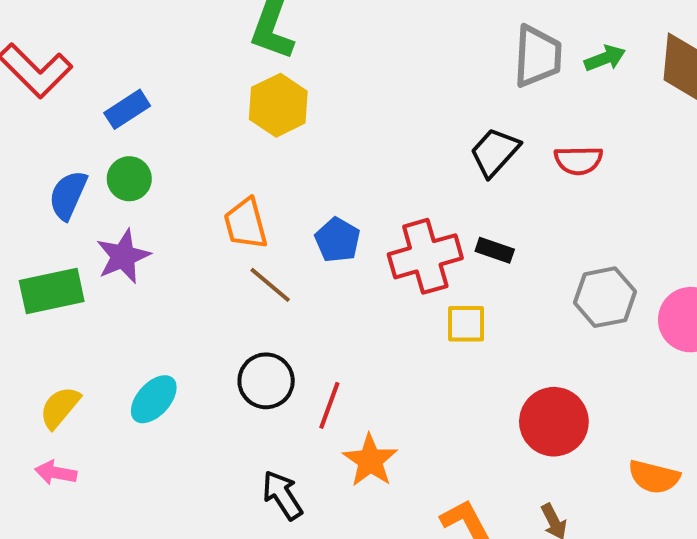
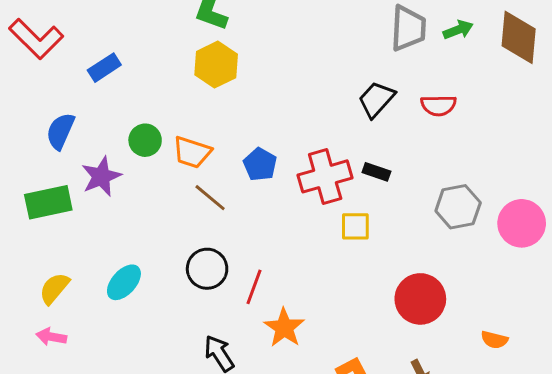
green circle: (129, 179) -> (145, 140), moved
orange trapezoid: (246, 224) -> (192, 152), turned -57
orange semicircle: (654, 477) -> (494, 340), size x0.7

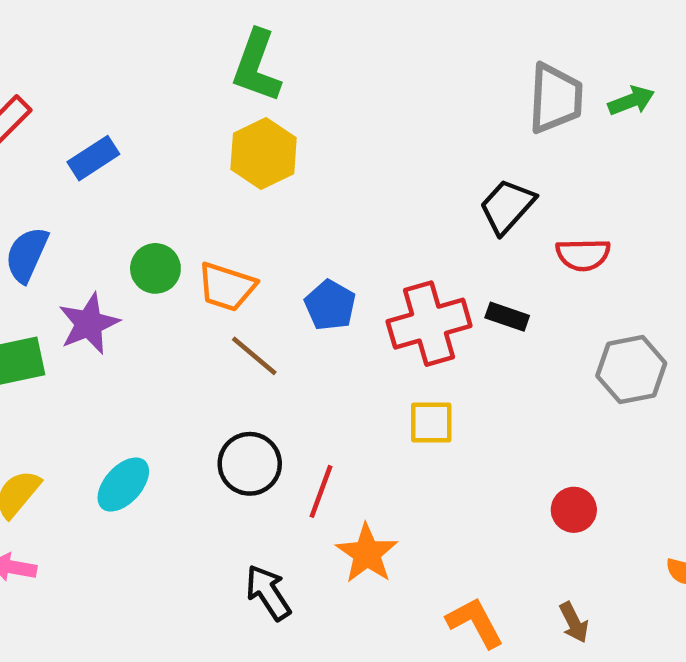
red semicircle: (438, 105) -> (583, 255), moved
yellow square: (355, 226) -> (431, 422), moved
red circle: (420, 299) -> (574, 510), size x0.6

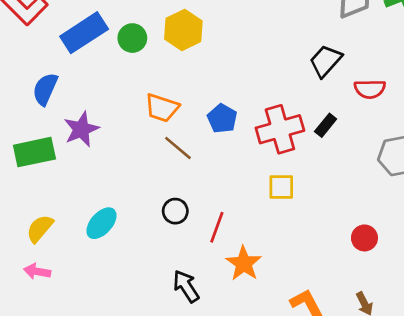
blue rectangle: (93, 158) -> (84, 33), size x1.6
green circle: (155, 268) -> (132, 38), moved
black rectangle: (507, 317) -> (326, 125), turned -70
black circle: (250, 464) -> (175, 211), size x0.7

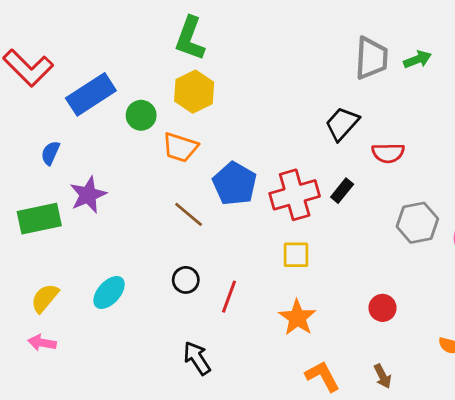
green circle: (132, 38) -> (141, 115), moved
blue semicircle: (45, 89) -> (50, 153), size x0.7
orange trapezoid: (162, 108) -> (180, 147), moved
blue pentagon: (222, 119) -> (235, 184), size x1.4
orange star: (244, 263) -> (297, 318), moved

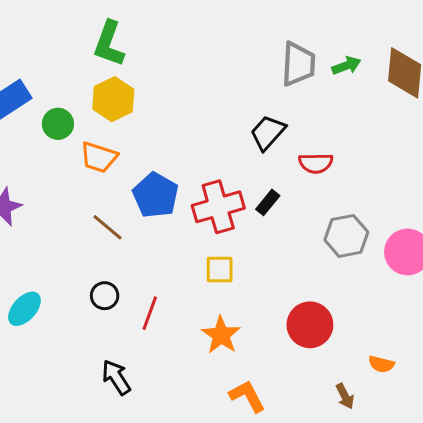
red circle: (383, 308) -> (310, 325), size x1.6
brown arrow: (383, 376) -> (345, 396), moved

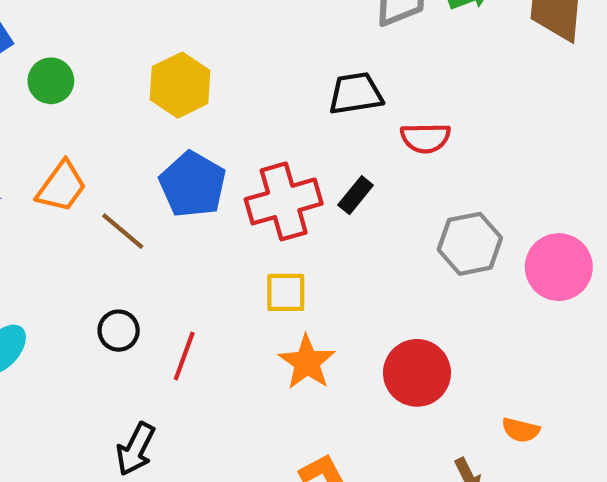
yellow hexagon: (113, 99) -> (180, 85), moved
black trapezoid: (268, 133) -> (356, 94), turned 39
orange trapezoid: (99, 157) -> (61, 187), moved, turned -72
orange star: (221, 335) -> (307, 362), moved
black arrow: (116, 377) -> (136, 449), turned -120

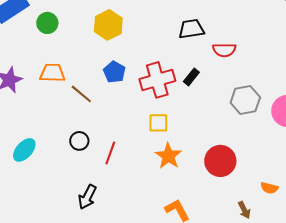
blue pentagon: (193, 185) -> (114, 72), size x0.7
orange trapezoid: (61, 187) -> (52, 73), turned -124

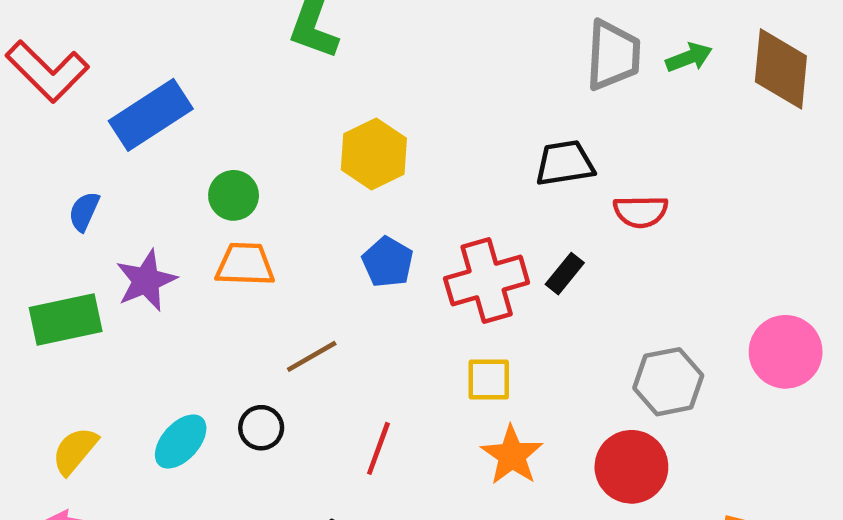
green circle: (47, 23) -> (234, 195), moved
brown line: (81, 94) -> (312, 356), moved, turned -70
gray hexagon: (245, 100) -> (668, 382), moved
black circle: (79, 141) -> (261, 428), moved

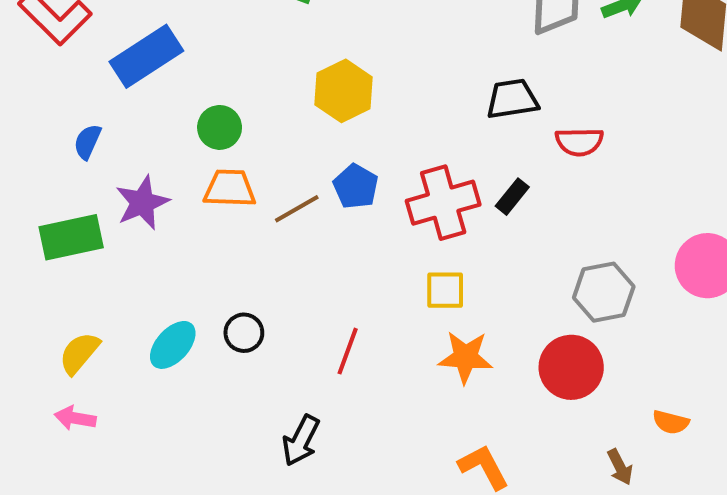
brown line: (312, 356) -> (297, 209), moved
orange star: (512, 455) -> (465, 357), turned -30

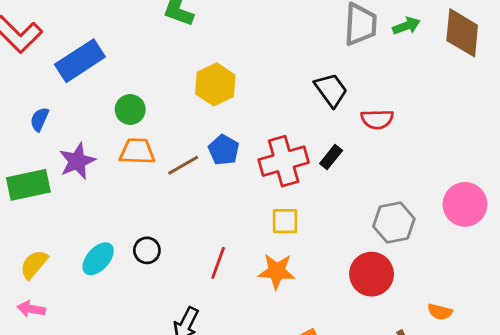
black trapezoid: (512, 99) -> (331, 90), turned 63
orange star: (465, 357) -> (277, 271), moved

